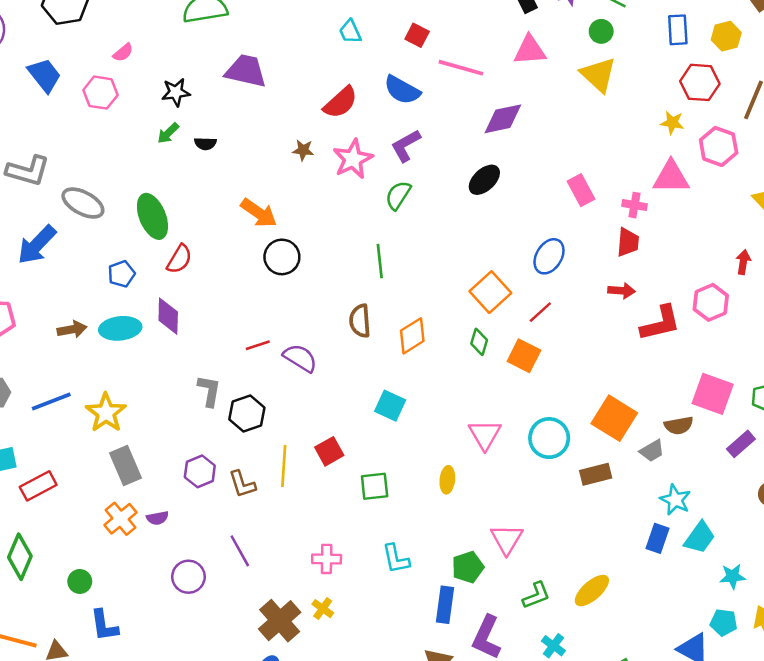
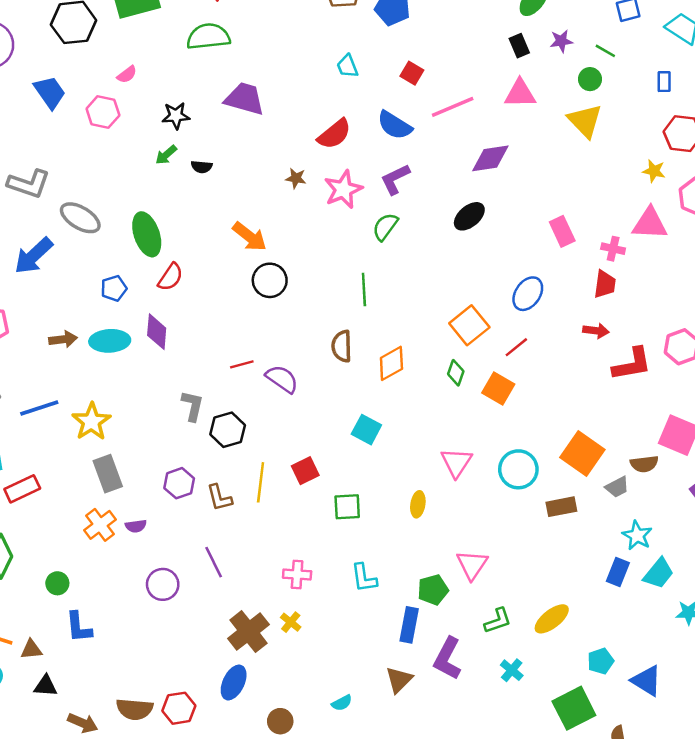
blue rectangle: (678, 30) -> (664, 82), size x0.7
pink line: (461, 68) -> (453, 107), turned -42
cyan pentagon: (724, 622) -> (601, 661), moved, turned -30

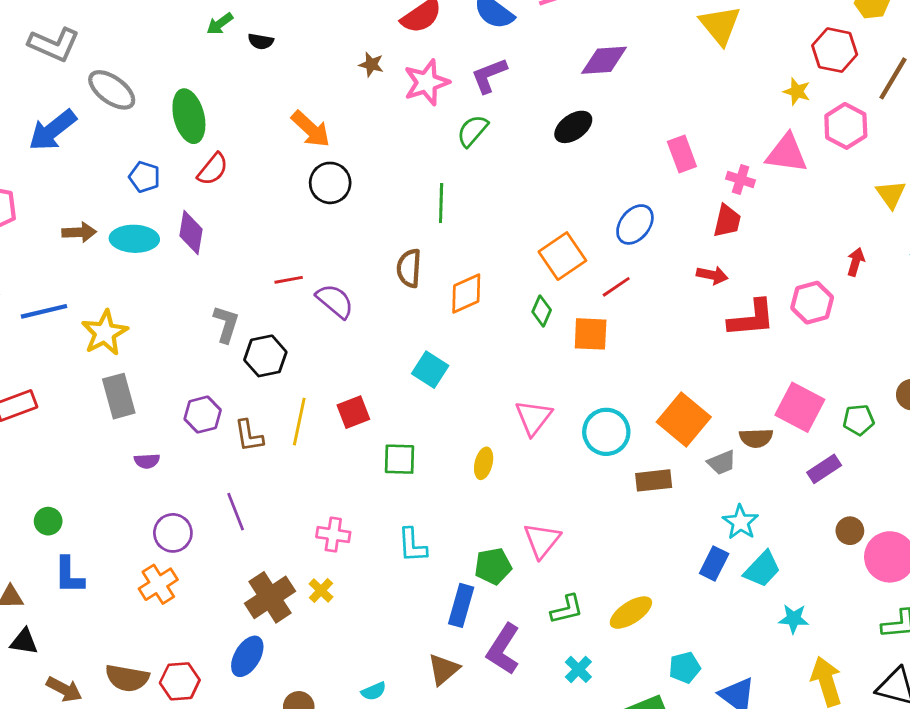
blue pentagon: (114, 288) -> (144, 177), turned 30
orange square: (498, 388) -> (591, 334), turned -32
orange cross: (100, 525) -> (158, 584), moved

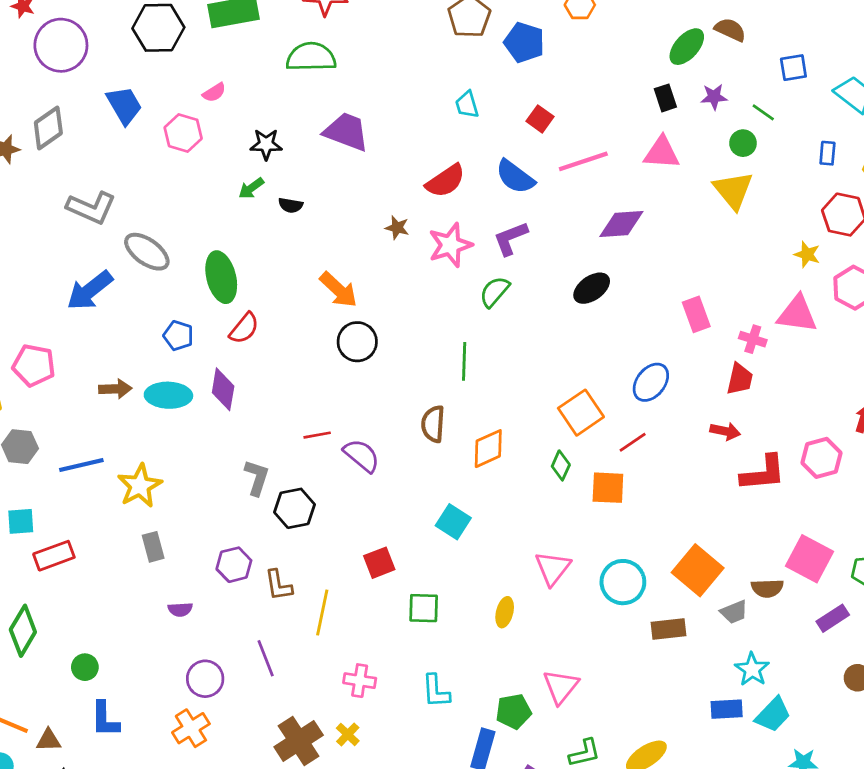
gray rectangle: (119, 396) -> (153, 547), size x0.7
yellow line: (299, 422) -> (322, 613), moved
blue rectangle: (714, 564) -> (727, 709), turned 60

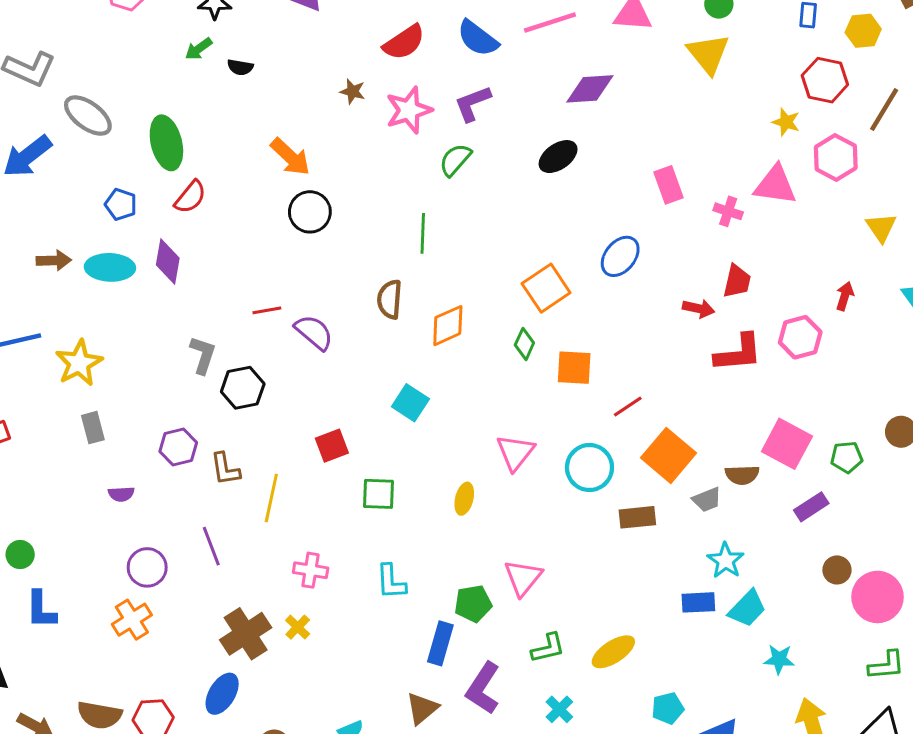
red trapezoid: (740, 379) -> (737, 281), moved
red line: (633, 442) -> (628, 406), moved

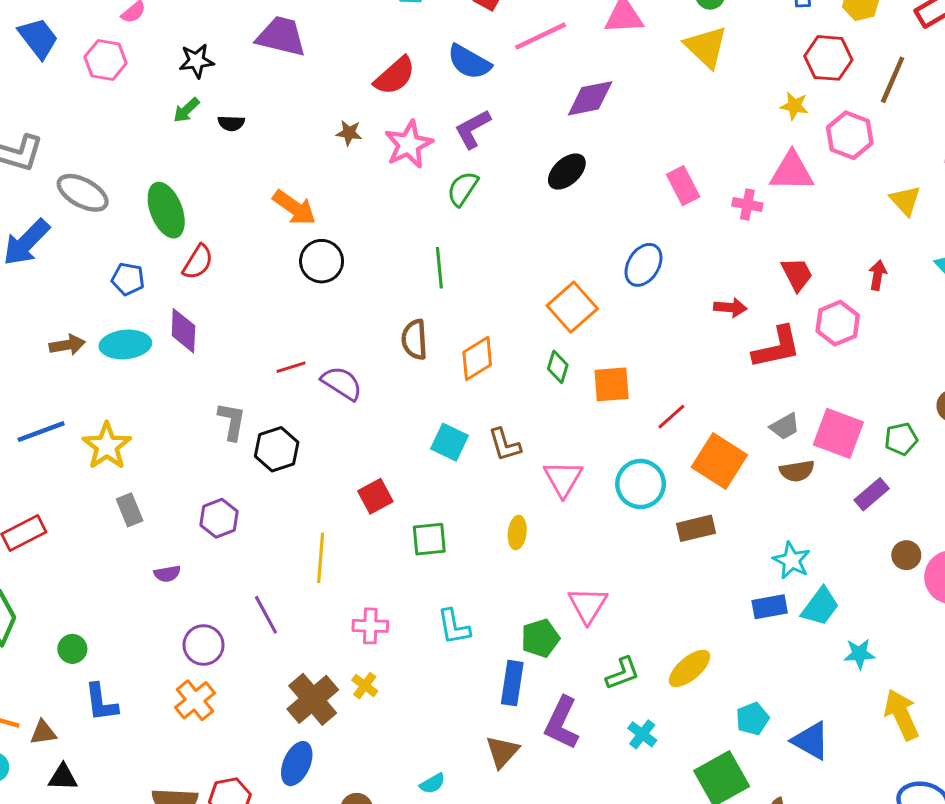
red trapezoid: (737, 281) -> (797, 274), moved, turned -33
brown L-shape: (225, 469) -> (505, 445), moved
gray trapezoid: (707, 500) -> (785, 426), moved

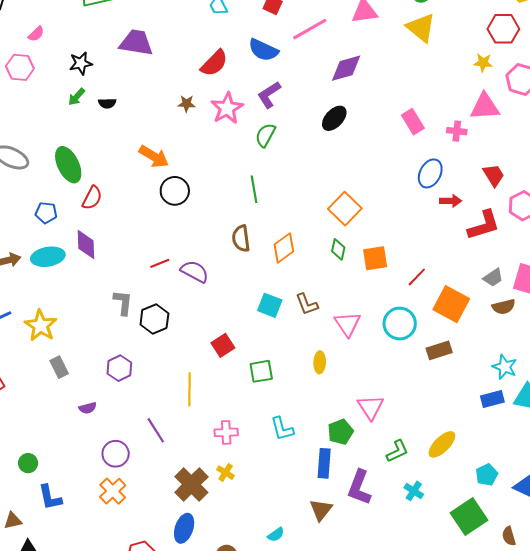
blue ellipse: (643, 265) -> (430, 173), moved

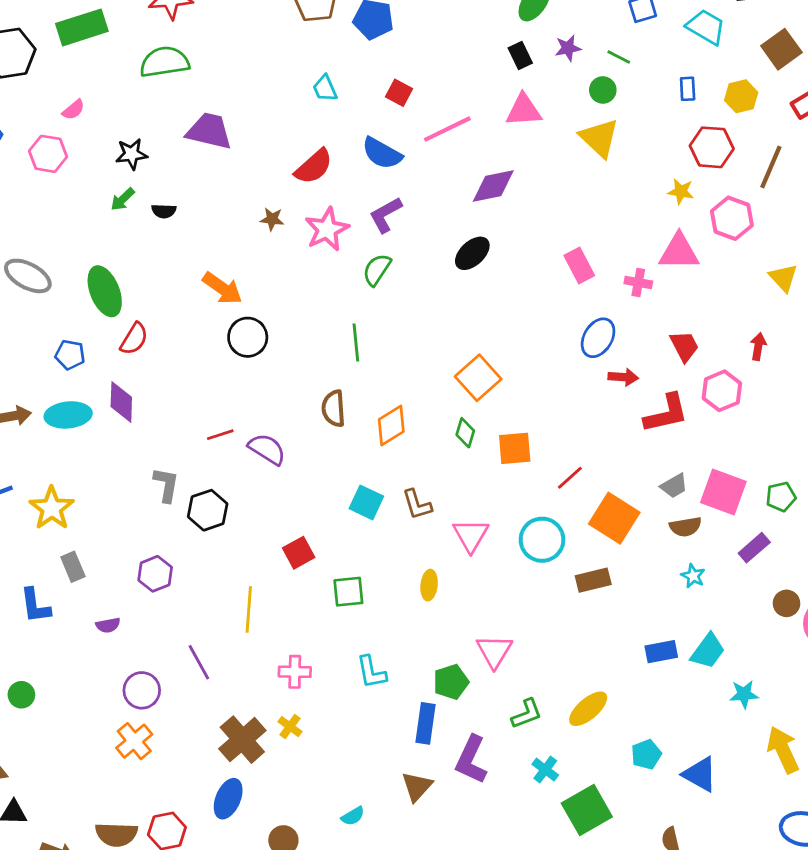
cyan star: (505, 367) -> (693, 576), moved, size x0.7
blue L-shape: (50, 497) -> (35, 606), moved
green square: (469, 516) -> (587, 810), moved

